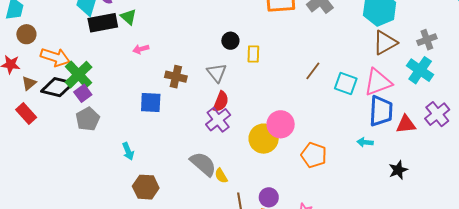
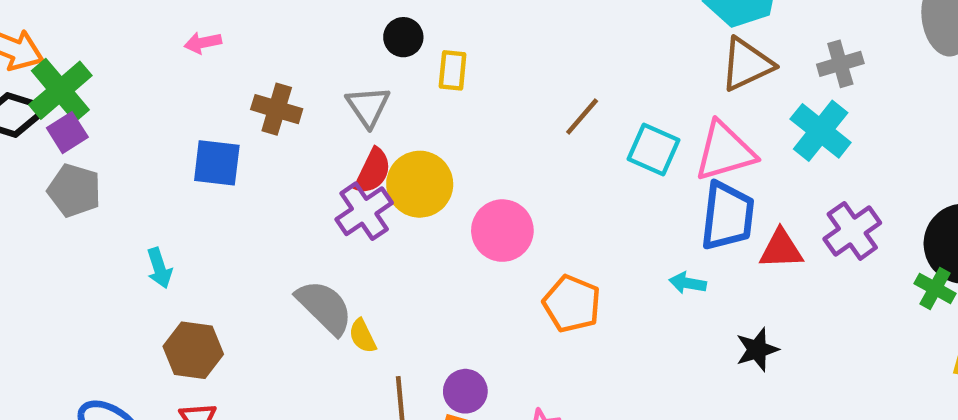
gray pentagon: (88, 119) -> (74, 190), turned -30
yellow circle: (264, 139) -> (420, 184), moved

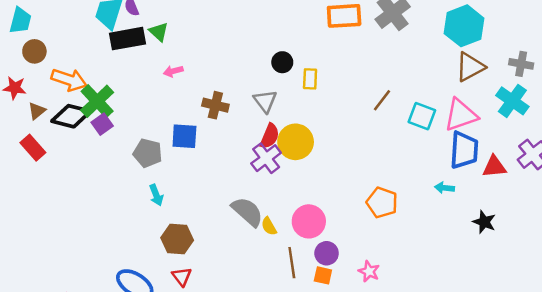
gray cross: (840, 64) -> (521, 64), turned 30
gray pentagon: (74, 190) -> (148, 153), moved
pink circle: (502, 231) -> (309, 221), moved
black star: (757, 350) -> (484, 222), turned -30

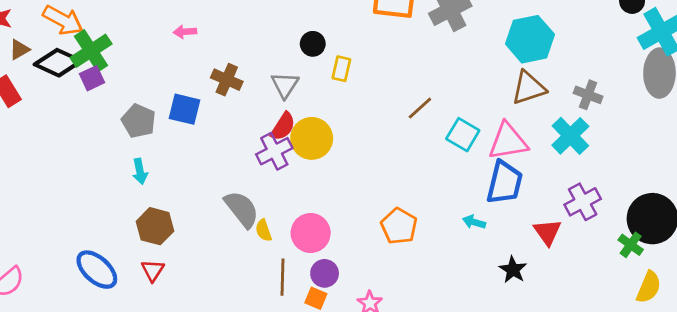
red triangle: (494, 167) -> (547, 232), moved, turned 50

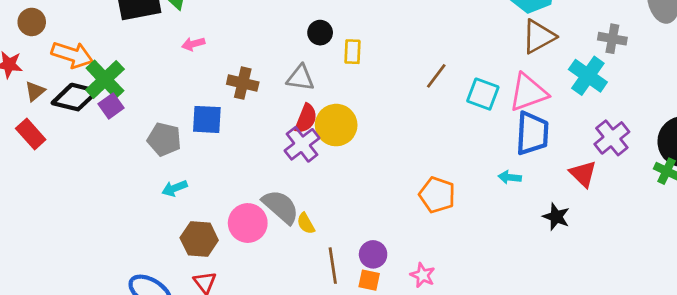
gray triangle: (285, 85) -> (300, 78), turned -44
gray cross: (588, 95) -> (612, 39), moved
cyan arrow: (140, 171) -> (175, 188), turned 90
pink circle: (311, 233) -> (248, 223), moved

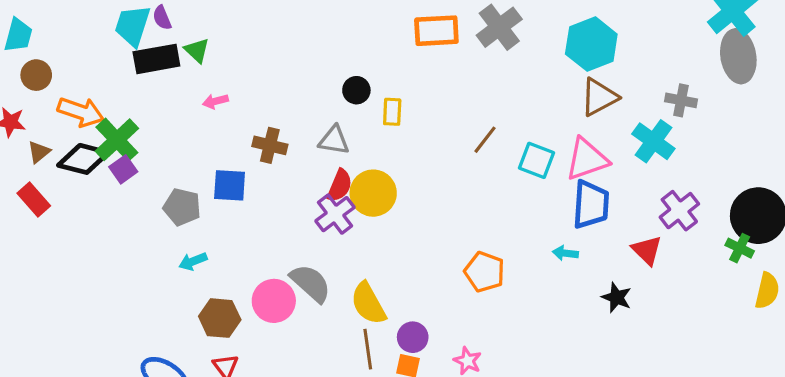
yellow semicircle: (306, 223) -> (368, 303), moved, size x1.8

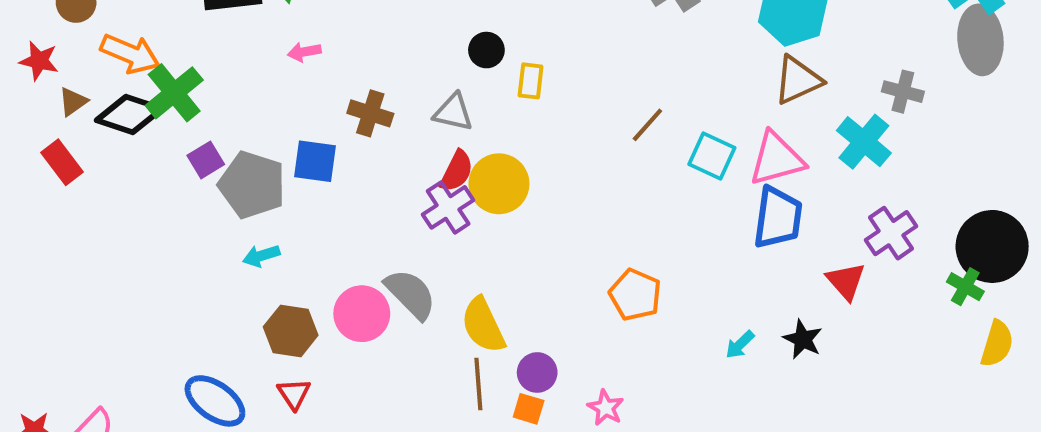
purple square: (123, 169) -> (206, 160), moved
gray pentagon: (182, 207) -> (252, 185), size x1.4
cyan arrow: (565, 253) -> (740, 345), moved, turned -55

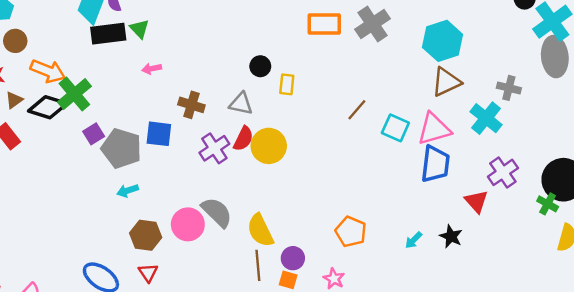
purple cross: (448, 207) -> (214, 148), moved
orange pentagon: (635, 295) -> (351, 232), moved

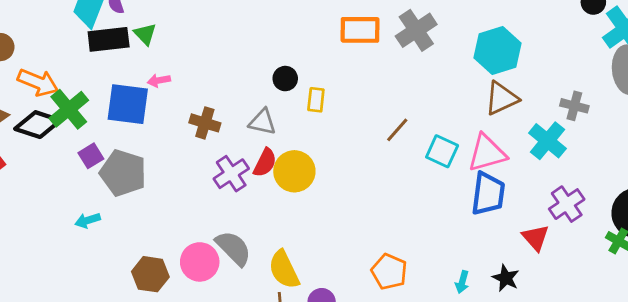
blue square: (159, 134) -> (128, 104), moved, size x1.4
cyan arrow: (127, 191) -> (88, 220), moved
cyan arrow: (414, 240) -> (462, 282), turned -30

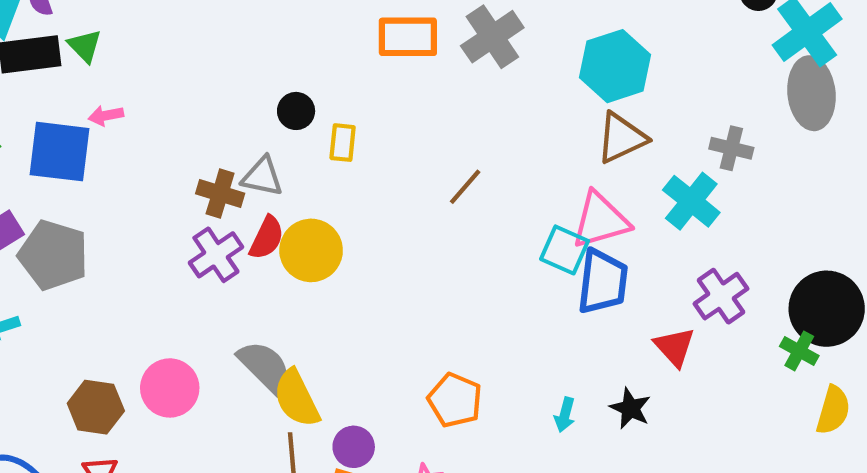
brown cross: (205, 123) -> (220, 194), moved
cyan square: (442, 151) -> (565, 250), moved
gray semicircle: (233, 248) -> (265, 367), moved

